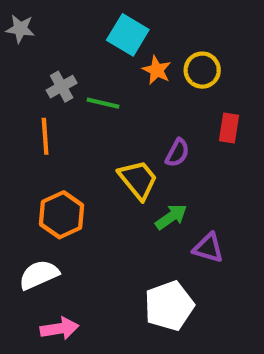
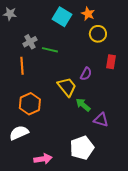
orange star: (157, 70) -> (88, 14), moved
green arrow: (171, 217) -> (83, 105), turned -105
pink arrow: (60, 329) -> (43, 159), moved

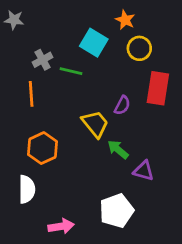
cyan square: (62, 17) -> (94, 43), moved
red rectangle: (111, 62) -> (158, 88), size x1.6
white semicircle: (19, 133) -> (27, 189), turned 114

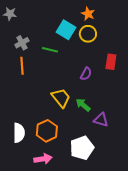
yellow circle: (139, 48) -> (88, 34), moved
gray cross: (43, 60) -> (22, 43), moved
red rectangle: (158, 88) -> (111, 62), size x0.7
yellow trapezoid: (95, 124) -> (61, 98), moved
orange hexagon: (43, 148) -> (47, 131), moved

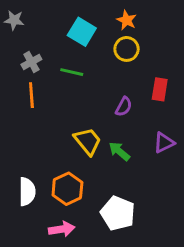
cyan square: (66, 30) -> (82, 32), moved
purple triangle: (101, 120) -> (164, 143), moved, turned -42
white pentagon: (82, 148) -> (118, 213), turned -30

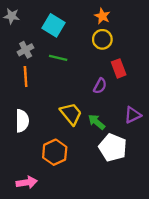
cyan square: (82, 32) -> (54, 25), moved
red rectangle: (160, 89) -> (119, 68), moved, turned -30
white semicircle: (27, 192) -> (22, 121), moved
white pentagon: (118, 213) -> (113, 148), moved
pink arrow: (62, 229) -> (27, 182), moved

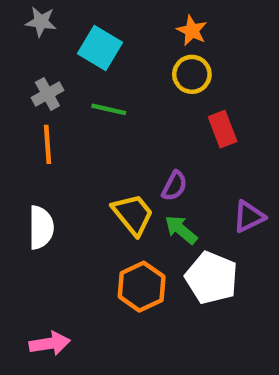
gray star: (12, 16) -> (41, 22), moved
purple semicircle: (100, 86) -> (174, 186), moved
orange hexagon: (55, 152) -> (142, 287), moved

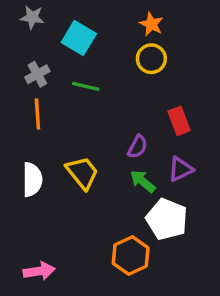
red rectangle: (223, 129) -> (179, 121), moved
yellow trapezoid: (133, 214) -> (82, 173), moved
purple triangle: (249, 217) -> (181, 169), moved
orange hexagon: (142, 287) -> (131, 256), moved

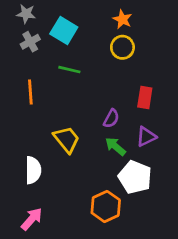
gray cross: (37, 74) -> (30, 42), moved
red rectangle: (179, 121) -> (145, 98), turned 30
white semicircle: (32, 180) -> (33, 170), moved
pink arrow: (39, 271) -> (32, 219), turned -40

